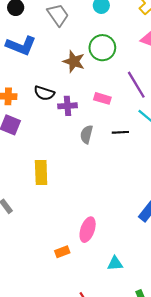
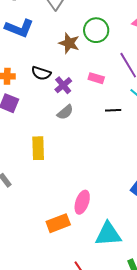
purple cross: (67, 106) -> (63, 85), turned -36
gray semicircle: (87, 134) -> (65, 112), moved, turned -144
orange rectangle: (62, 252) -> (58, 223), size x1.6
cyan triangle: (115, 263) -> (108, 234), size x1.8

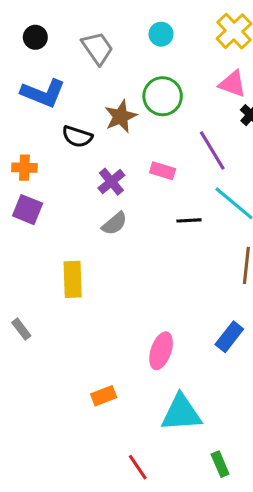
brown star: (69, 43) -> (121, 116), turned 30
black semicircle: (41, 73) -> (77, 137), moved
pink ellipse: (82, 202) -> (161, 351), moved
orange rectangle: (58, 223) -> (104, 396), size x0.7

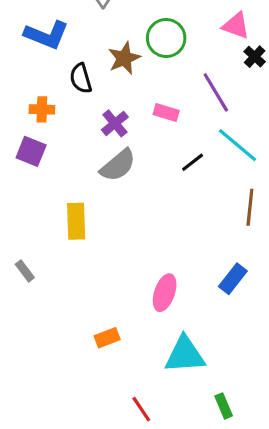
black semicircle: (77, 137) -> (81, 78), turned 56
orange cross: (24, 168) -> (42, 109), moved
black line: (189, 220) -> (193, 162), turned -35
gray semicircle: (114, 224) -> (118, 165), size x1.4

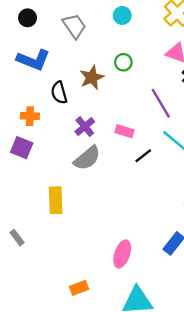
green circle: (166, 38) -> (123, 62), size x0.6
pink rectangle: (166, 113) -> (125, 131), moved

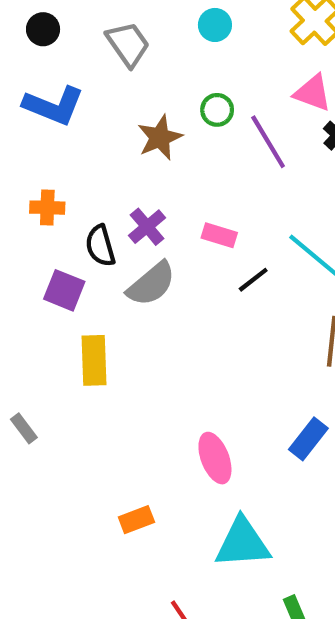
black semicircle: (59, 93) -> (100, 246), moved
purple line: (161, 103) -> (268, 142), moved
purple square: (22, 148) -> (64, 290), moved
pink ellipse: (122, 254) -> (215, 458), turned -40

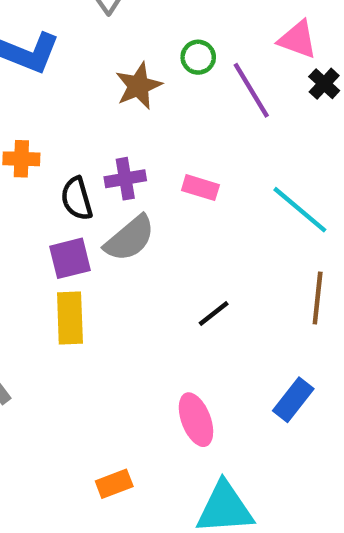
purple cross: (147, 227) -> (125, 179), turned 30
black line: (253, 280) -> (214, 314), moved
purple square: (64, 290) -> (70, 258), moved, turned -36

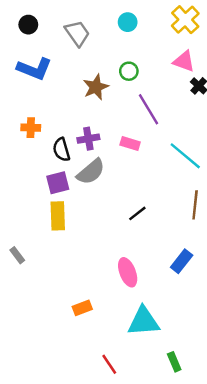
purple line: (251, 90) -> (148, 109), moved

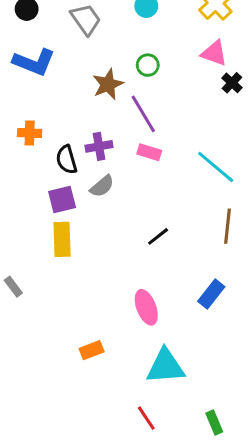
purple line: (148, 109) -> (143, 114), moved
gray semicircle: (91, 172) -> (102, 186), size x0.7
green rectangle: (174, 362) -> (214, 423), moved
red line: (109, 364) -> (146, 418), moved

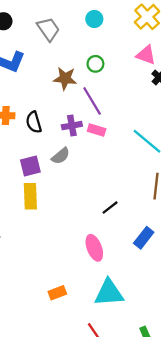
brown star: (108, 84) -> (65, 78), turned 30
purple cross: (99, 146) -> (72, 126), moved
black semicircle: (67, 160) -> (34, 122), moved
black line: (158, 236) -> (110, 207), moved
orange rectangle: (92, 350) -> (57, 293), moved

